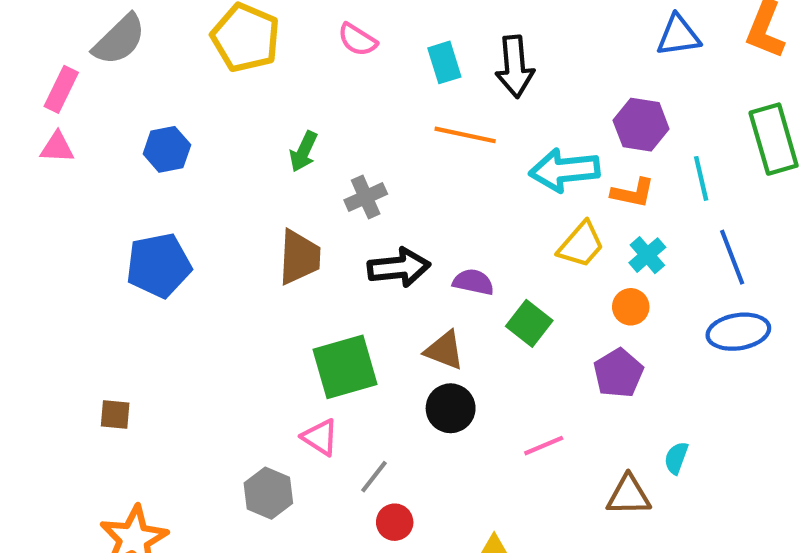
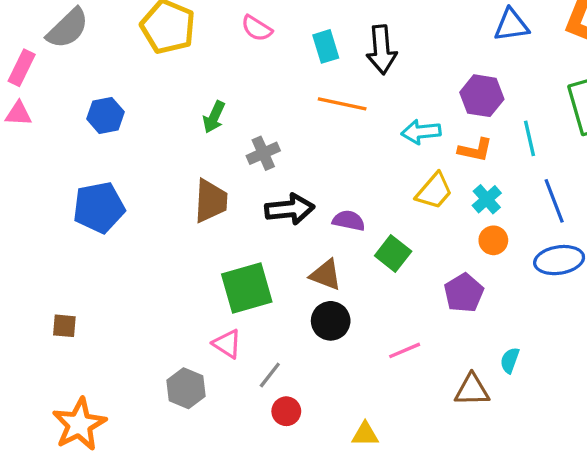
cyan arrow: (564, 170) -> (421, 132), size x0.7
orange circle: (631, 307) -> (493, 240), moved

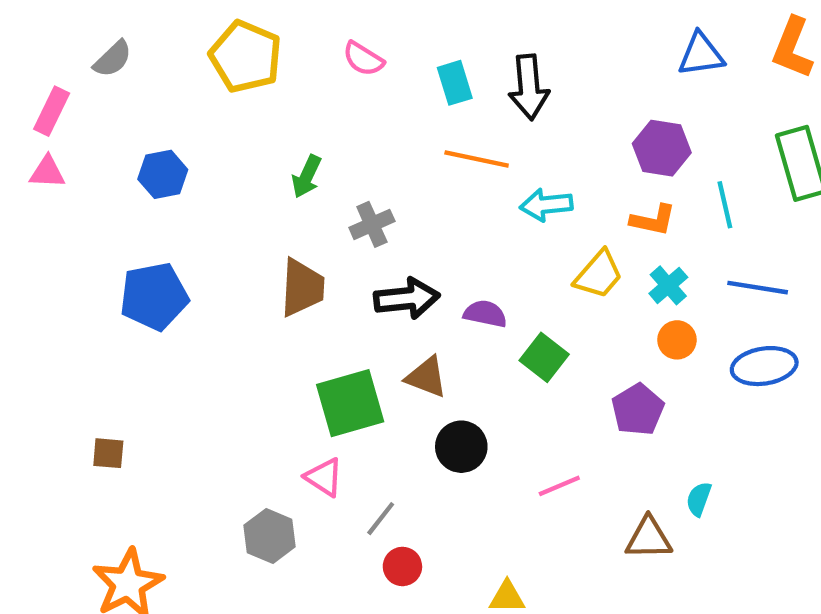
gray semicircle: (68, 28) -> (113, 59), size x0.7
cyan arrow: (421, 132) -> (546, 205), moved
blue line: (554, 201) -> (758, 288), turned -60
brown triangle: (326, 275) -> (426, 377), moved

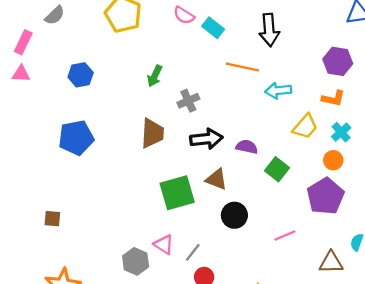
cyan rectangle: (455, 83) -> (213, 28), moved, turned -35
orange circle: (677, 340) -> (333, 160), moved
purple pentagon: (638, 410) -> (325, 196), size x1.4
pink triangle: (324, 477) -> (164, 244), moved

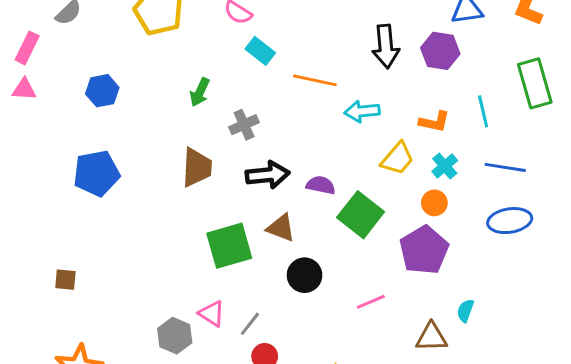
cyan rectangle: (213, 28) -> (260, 51), moved
black arrow: (269, 30) -> (386, 46), moved
purple hexagon: (338, 61) -> (440, 51), moved
green square: (277, 169) -> (361, 215), size x1.4

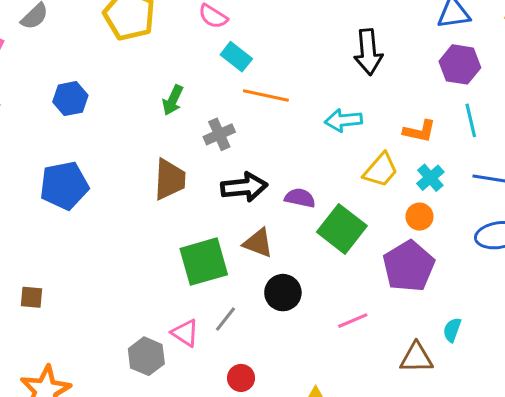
purple hexagon: (440, 51) -> (460, 64), moved
orange line: (315, 80) -> (266, 96), moved
gray line: (250, 324) -> (225, 319), moved

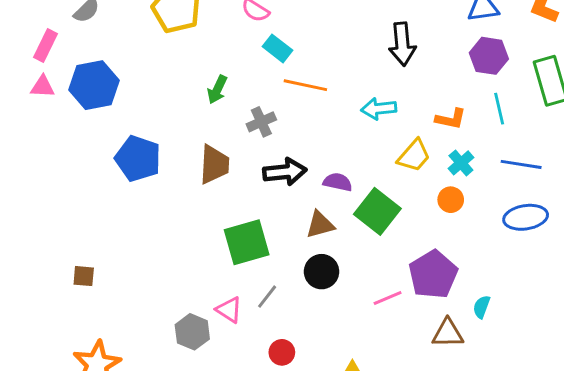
blue hexagon: (70, 99) -> (94, 85), moved, size x1.5
blue pentagon: (64, 186) -> (138, 159), moved, turned 30
brown triangle: (258, 243) -> (320, 225), moved, turned -36
purple pentagon: (409, 266) -> (433, 275), moved

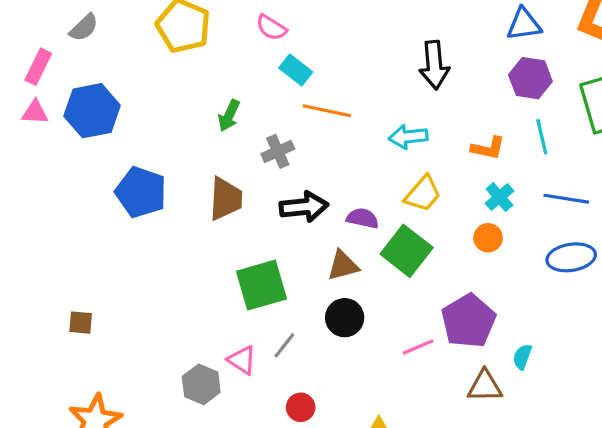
yellow trapezoid: (414, 156) -> (423, 194), moved

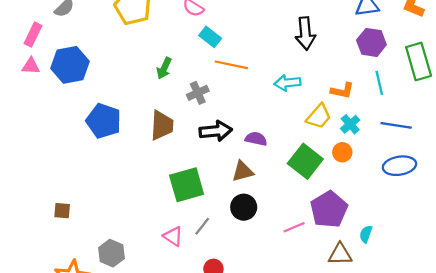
yellow trapezoid: (423, 194) -> (319, 116), moved
green square: (407, 251) -> (305, 161), moved
gray hexagon: (201, 384) -> (111, 253), moved

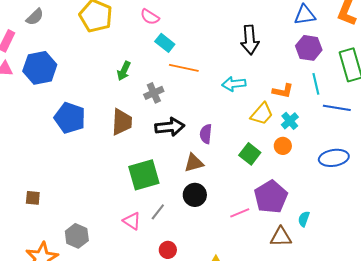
blue line: (396, 125) -> (337, 108), moved
purple semicircle: (256, 139) -> (206, 134), turned -96
green square: (305, 161) -> (250, 154), size x0.7

